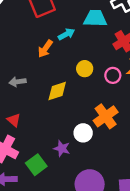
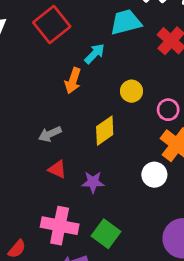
pink circle: (113, 75) -> (168, 110), moved
red triangle: (14, 120) -> (57, 169), moved
purple star: (62, 149) -> (93, 182), moved

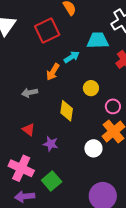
yellow diamond: (105, 131) -> (67, 111), turned -60
gray arrow: (50, 134) -> (30, 93), moved

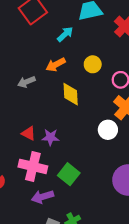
orange arrow: (53, 72) -> (56, 65), moved, turned 42
red triangle: (28, 130) -> (29, 133), moved
purple star: (51, 144) -> (50, 137), moved

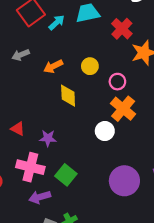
cyan arrow: (65, 34) -> (57, 23), moved
gray arrow: (26, 82) -> (21, 55), moved
red triangle: (29, 133) -> (18, 129), moved

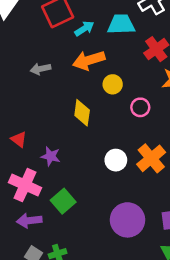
gray arrow: (21, 55) -> (41, 69), moved
orange arrow: (53, 66) -> (89, 60), moved, size x1.4
orange cross: (123, 109) -> (151, 158), moved

